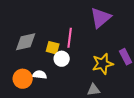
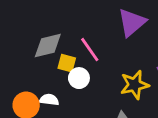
pink line: (70, 38) -> (90, 50), turned -42
gray diamond: (26, 42) -> (48, 46), moved

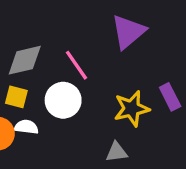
yellow square: (67, 63) -> (16, 97), moved
white circle: (79, 78) -> (63, 100), size x1.4

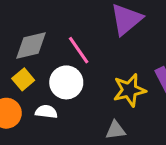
yellow square: (16, 97) -> (23, 79), turned 35
white semicircle: (26, 127) -> (46, 112), moved

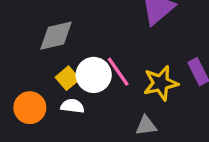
pink line: (79, 50) -> (118, 72), moved
yellow square: (23, 79) -> (67, 78), moved

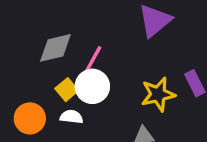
pink line: (118, 72) -> (92, 61), moved, turned 64

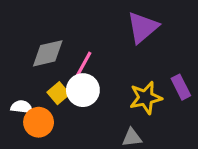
white semicircle: (72, 117) -> (22, 107), moved
orange circle: (30, 118) -> (39, 122), moved

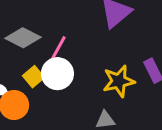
gray diamond: (48, 53) -> (23, 38), turned 40

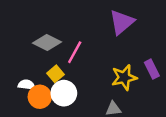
white circle: (57, 74) -> (64, 93), moved

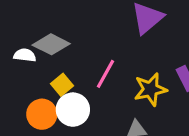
pink line: (75, 52) -> (105, 74), moved
white semicircle: (27, 85) -> (25, 55), moved

